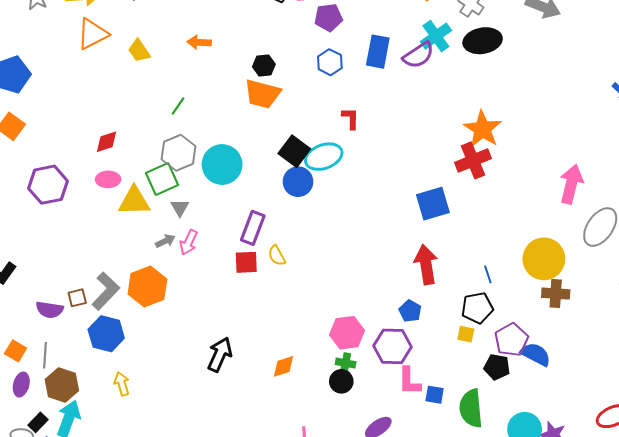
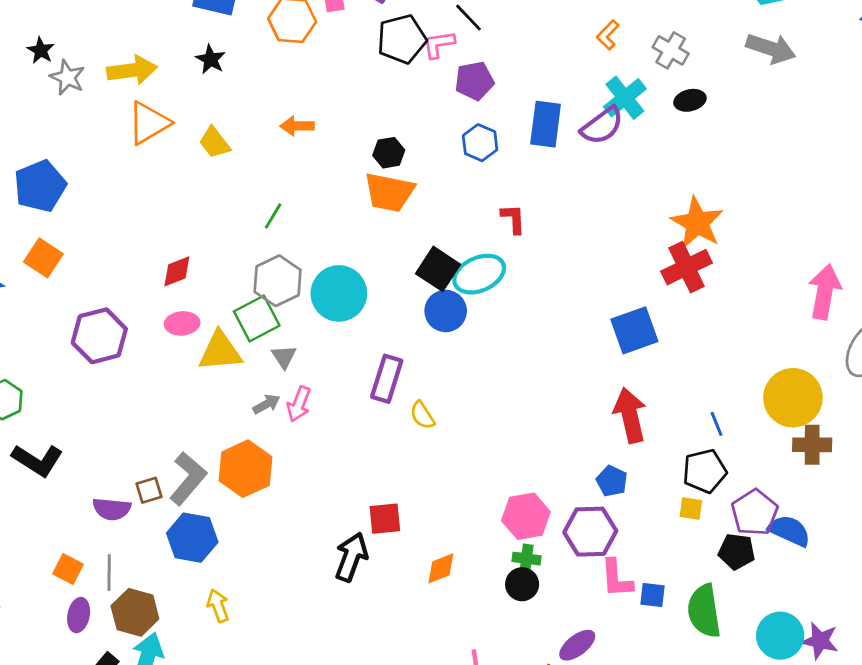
black ellipse: (483, 41) -> (690, 100), size x0.6
red square: (246, 262) -> (385, 519), moved

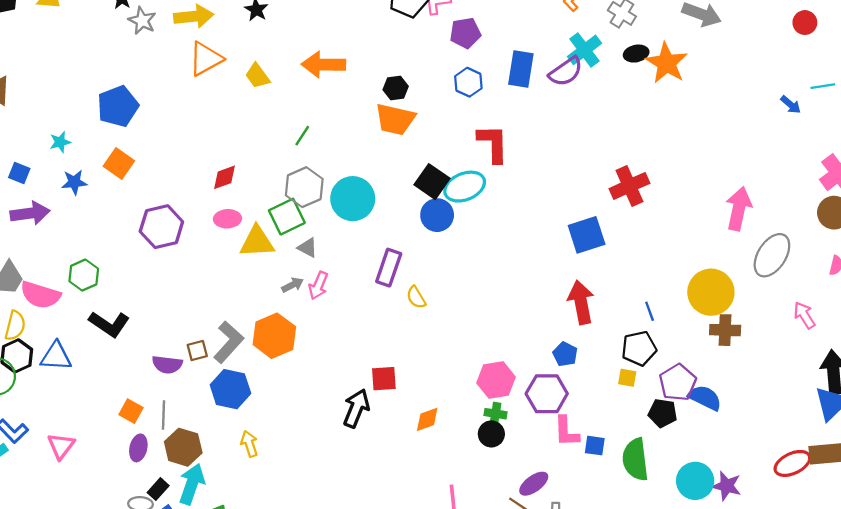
orange arrow: (297, 126) -> (323, 65), size x1.6
red L-shape: (513, 219) -> (493, 143), size x1.6
orange star: (697, 223) -> (667, 63), moved
gray triangle: (284, 357) -> (308, 248), turned -30

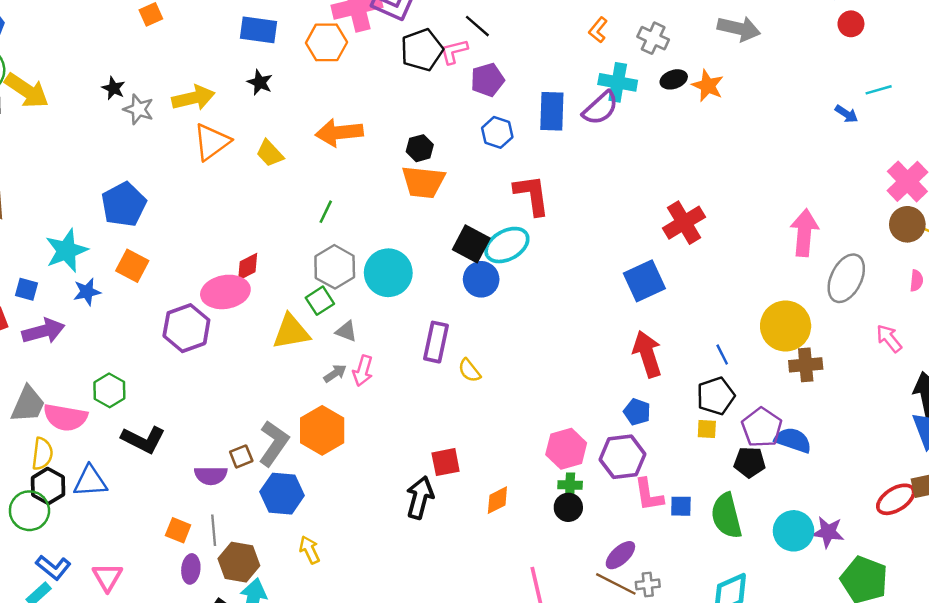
cyan cross: (584, 50) -> (618, 82), turned -36
orange star: (667, 63) -> (708, 86), size x0.7
cyan star: (60, 142) -> (66, 251), size x1.8
green square: (287, 217) -> (320, 301), size x0.7
pink ellipse: (227, 219) -> (225, 292), moved, size x1.6

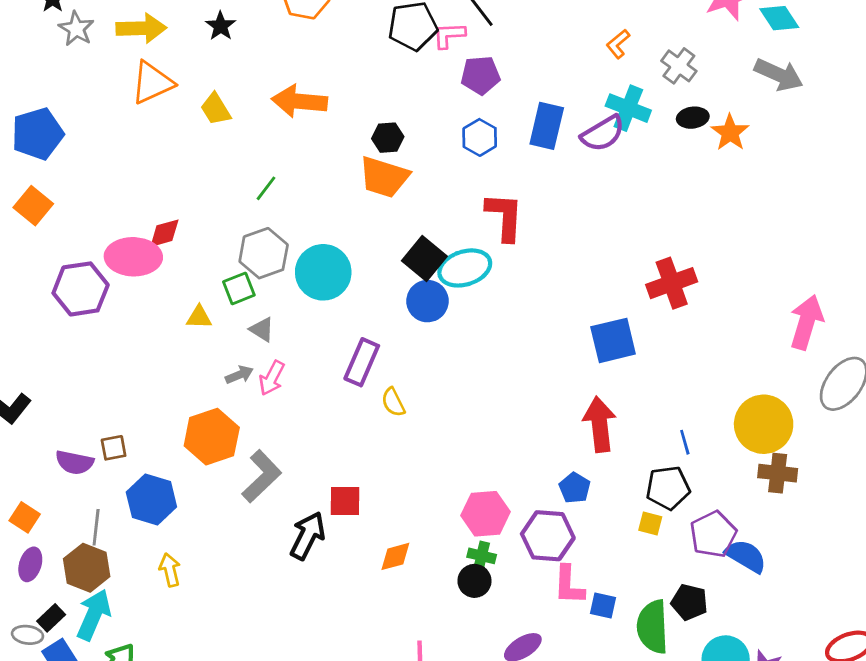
yellow triangle: (291, 332) -> (199, 317), size x0.6
gray L-shape: (274, 443) -> (262, 476), moved
black pentagon: (750, 462) -> (689, 602), moved
gray line: (214, 530) -> (96, 527), moved

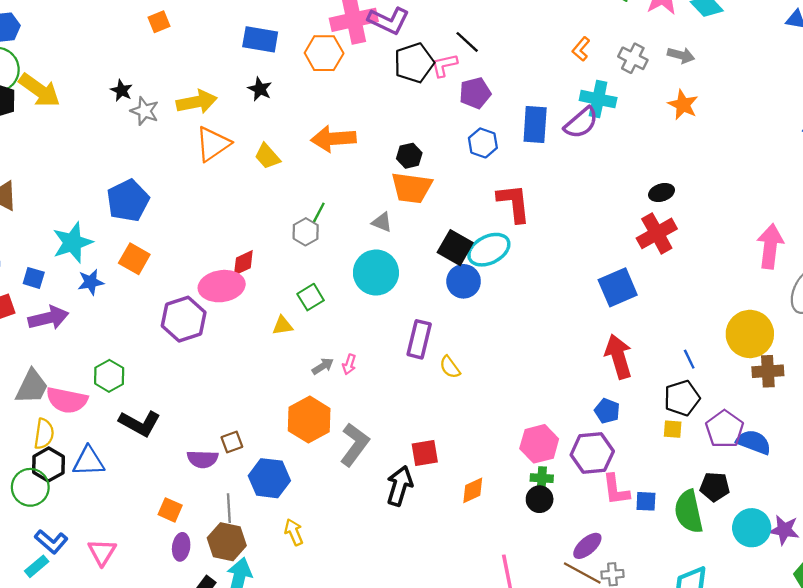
gray arrow: (779, 75) -> (681, 55), moved, size x0.7
black ellipse: (693, 118) -> (662, 192), moved
gray hexagon: (264, 253) -> (306, 232), moved, size x0.7
gray triangle: (262, 329) -> (382, 222), moved
pink arrow: (272, 378) -> (349, 364), size x0.7

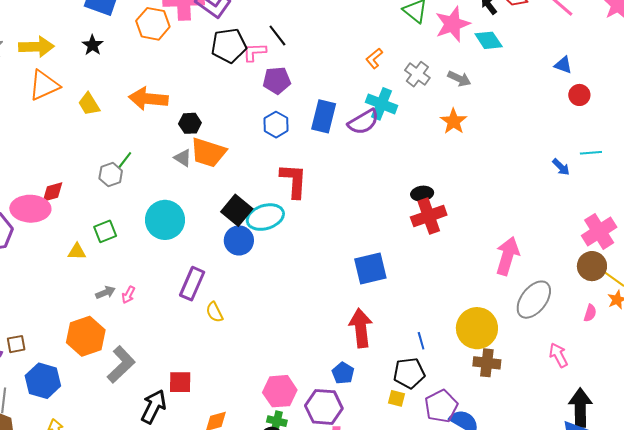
black hexagon: (409, 156) -> (190, 123), moved
gray triangle: (382, 222) -> (183, 158), moved
red cross: (657, 233) -> (429, 216), moved

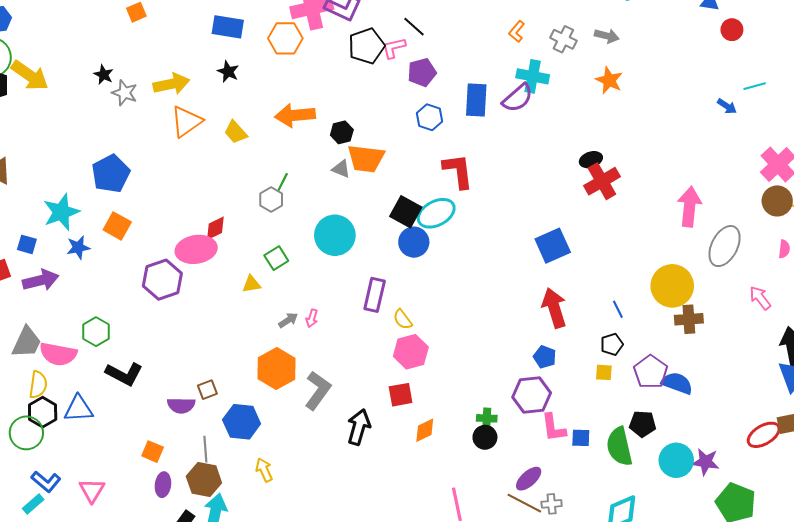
black pentagon: (409, 373) -> (612, 344), size x0.7
red square: (180, 382) -> (401, 395), moved
pink hexagon: (280, 391) -> (411, 352), moved

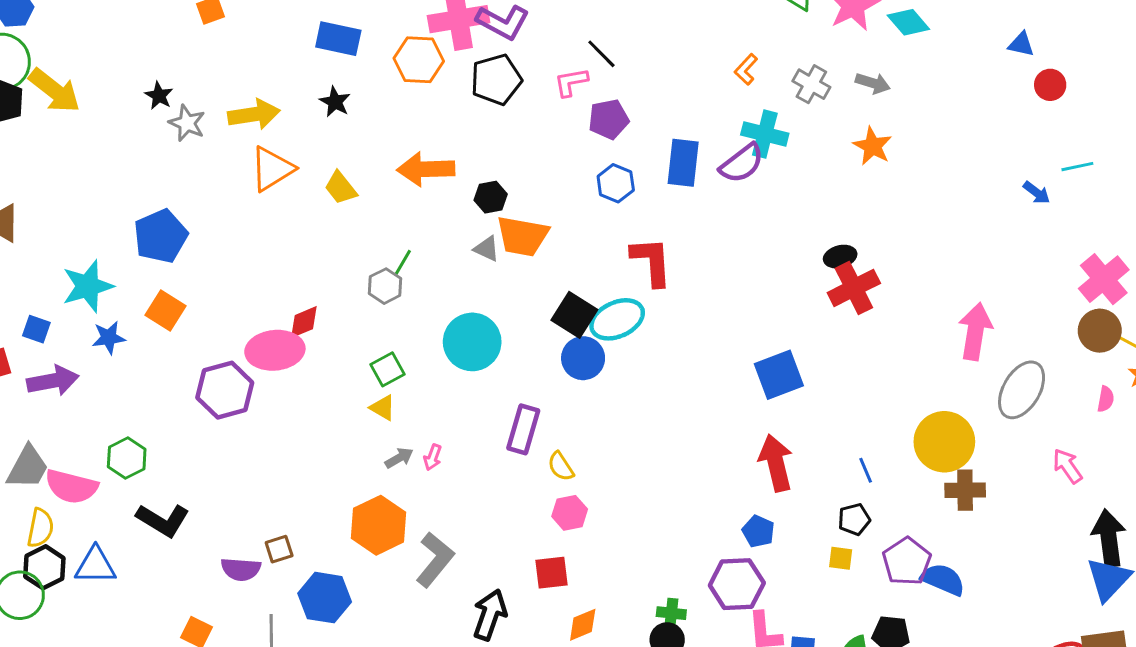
black pentagon: (366, 46) -> (496, 80), moved
yellow triangle: (251, 284) -> (383, 408), moved, turned 36
pink hexagon: (411, 352) -> (570, 513), size x0.7

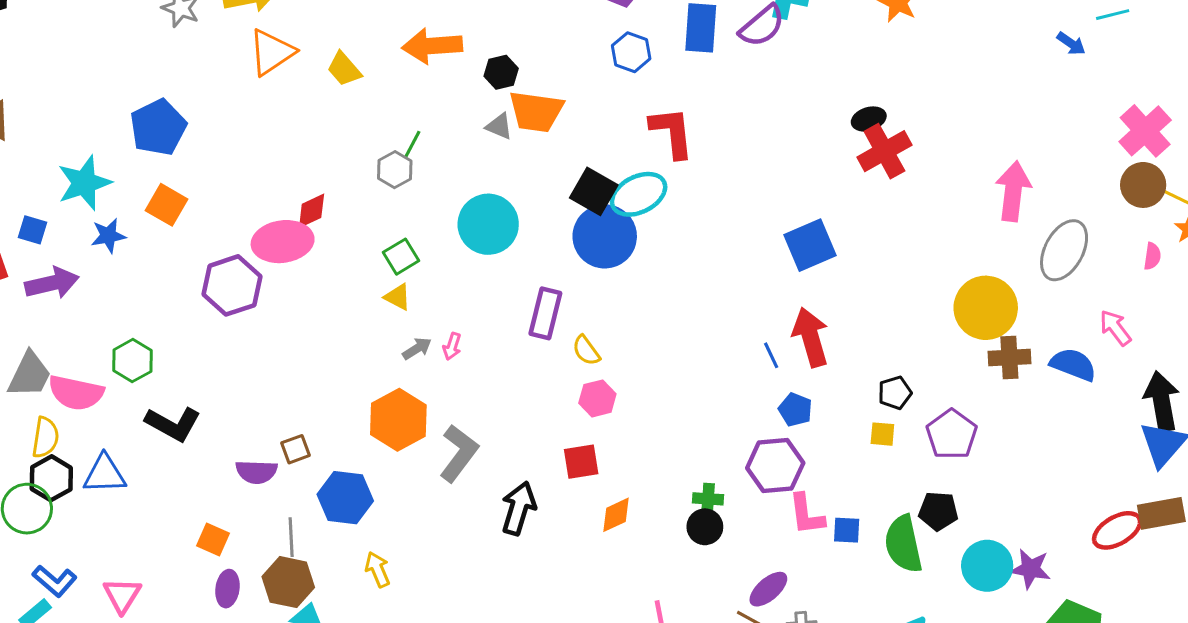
blue circle: (583, 358) -> (605, 236), size x1.4
blue line: (866, 470) -> (771, 355), moved
blue semicircle: (943, 579) -> (1073, 365), moved

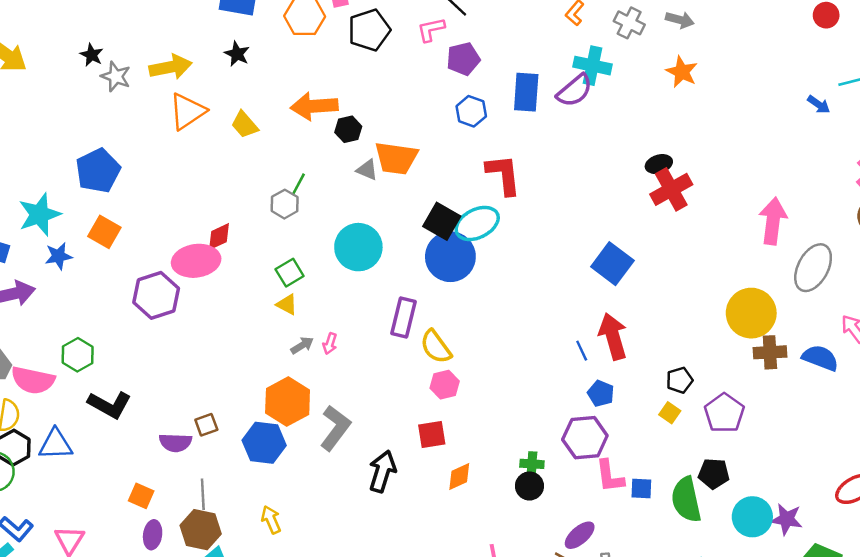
black hexagon: (501, 72) -> (348, 129), moved
blue square: (810, 245) -> (612, 264), turned -30
yellow semicircle: (586, 350) -> (436, 347), size x1.4
yellow square: (882, 434) -> (670, 413), turned 30
blue hexagon: (345, 498) -> (264, 443), moved

